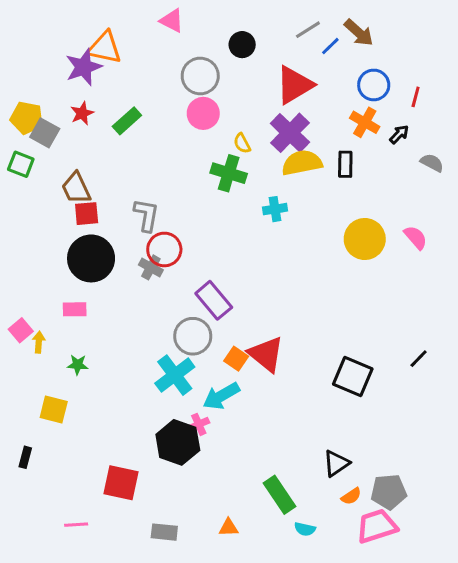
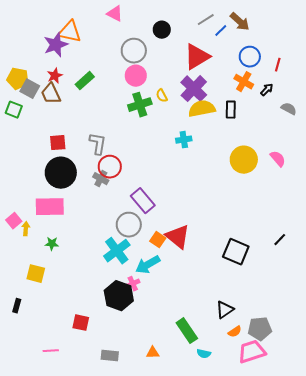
green cross: (229, 173) -> (140, 105), moved, turned -35
brown trapezoid: (76, 188) -> (51, 94), moved
pink rectangle: (75, 309) -> (50, 207), size x1.8
red square: (121, 483) -> (81, 323), size x0.7

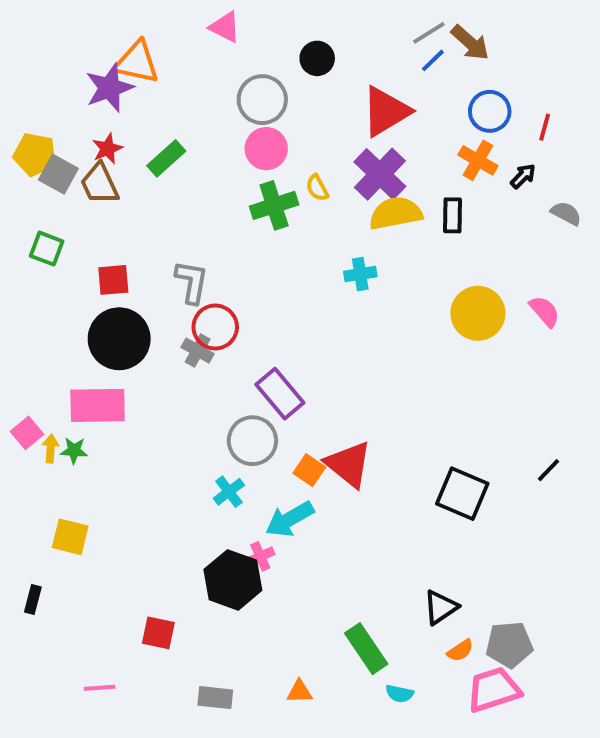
gray line: (206, 20) -> (429, 33), moved
green square: (14, 110) -> (47, 249), moved
green star: (52, 244) -> (74, 451), moved
cyan cross: (117, 251) -> (229, 492), size x0.6

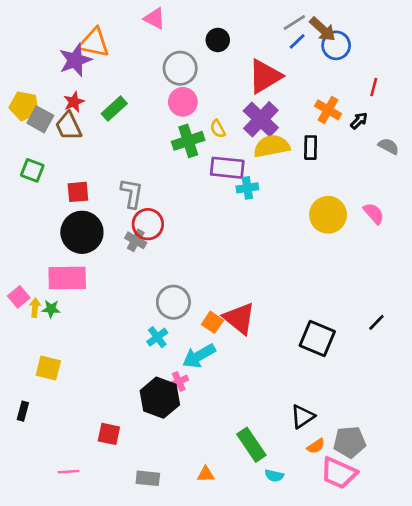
blue circle: (490, 111) -> (336, 45), moved
purple rectangle: (280, 394) -> (227, 168), moved, turned -44
pink trapezoid: (494, 690) -> (339, 473), turned -138

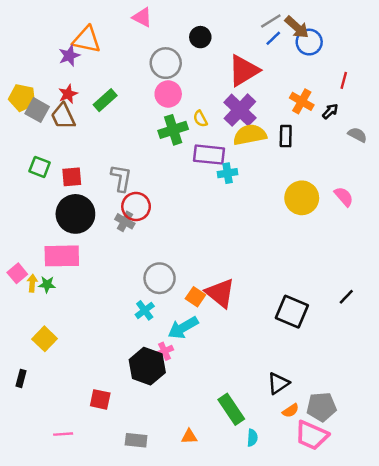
purple star: (75, 60) -> (69, 56), size x0.7
green square: (32, 170) -> (40, 167), moved
yellow square: (48, 368) -> (45, 339), turned 30
cyan semicircle: (274, 476) -> (252, 438), turned -98

